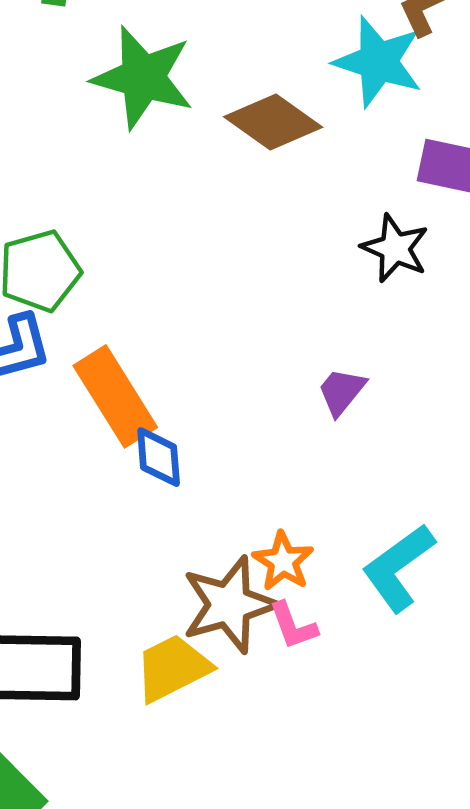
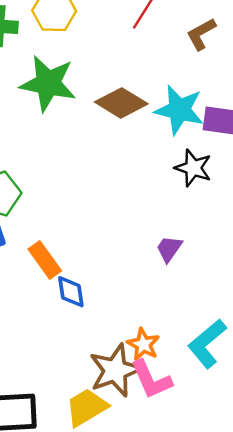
cyan star: (378, 62) -> (179, 110), moved
orange rectangle: (115, 396) -> (45, 260), size x0.7
pink L-shape: (293, 626) -> (151, 380), size x1.5

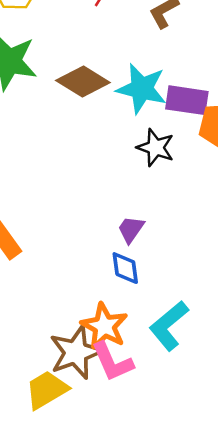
blue diamond: (71, 292) -> (125, 268), moved
orange star: (143, 344) -> (104, 326), size x1.4

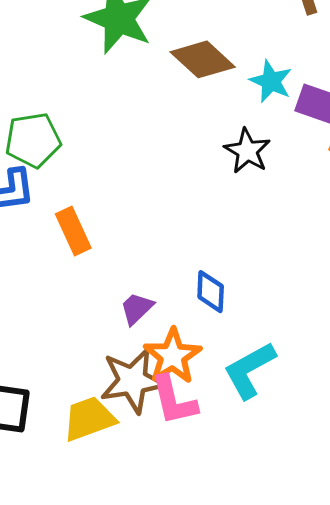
cyan star: (142, 89) -> (271, 81), size x0.7
black star: (156, 148) -> (247, 151), moved
purple trapezoid: (131, 229) -> (137, 308), moved

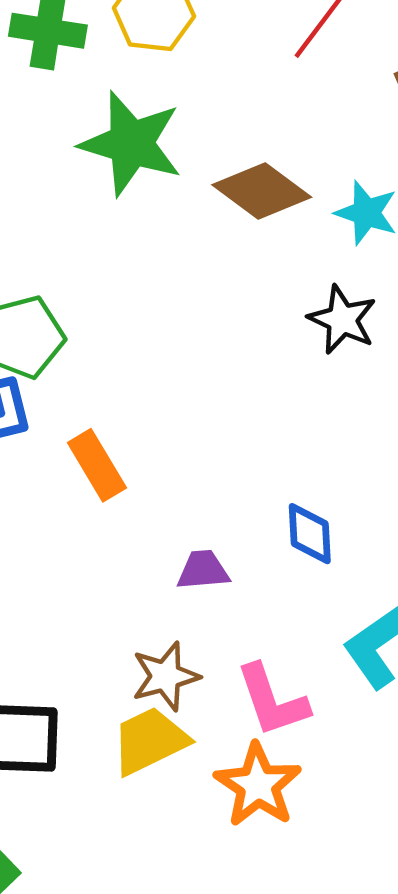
purple trapezoid: (137, 308) -> (203, 570), turned 45
orange star: (173, 356) -> (258, 785), moved
brown star: (133, 381) -> (165, 676), moved, size x0.7

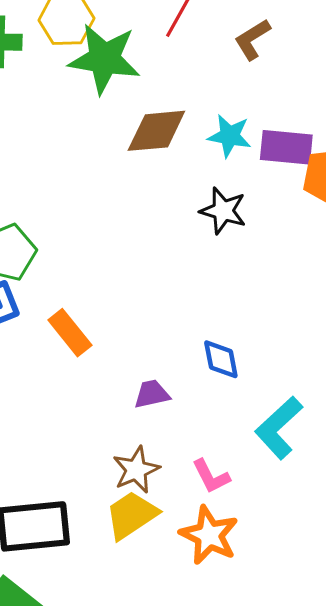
green star: (131, 144) -> (104, 59), moved
brown diamond: (262, 191) -> (156, 131), turned -34
pink L-shape: (272, 700) -> (211, 476), size x0.7

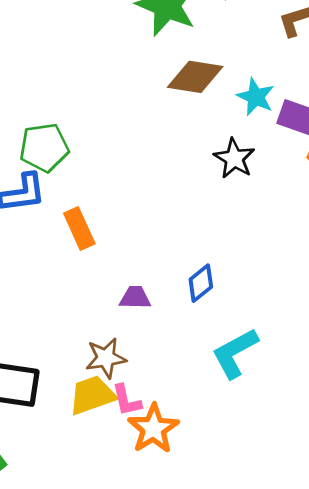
blue diamond: (221, 359) -> (201, 283), turned 48
pink L-shape: (211, 476) -> (127, 400), moved

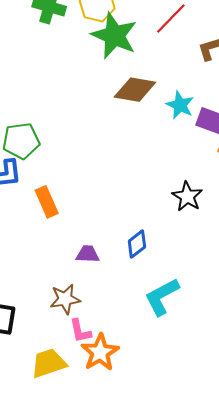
black star: (234, 158) -> (187, 196), moved
yellow trapezoid: (92, 395) -> (49, 363), moved

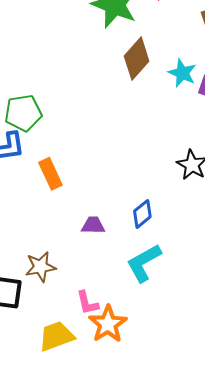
brown diamond: (135, 90) -> (137, 59), turned -57
cyan L-shape: (162, 297) -> (144, 263), moved
brown star: (65, 299) -> (41, 267), moved

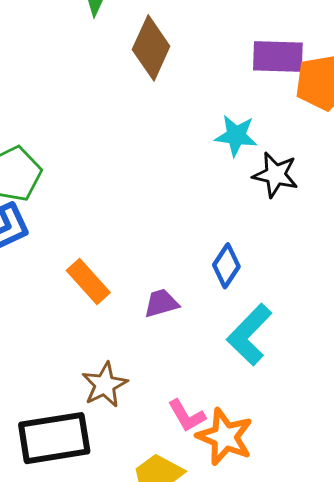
cyan star: (182, 73) -> (236, 136), moved
orange rectangle: (50, 174) -> (88, 282), moved

